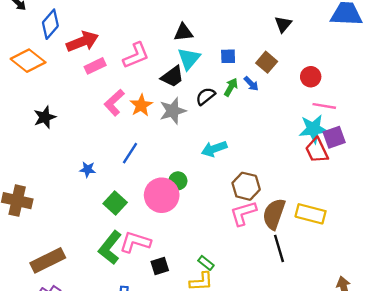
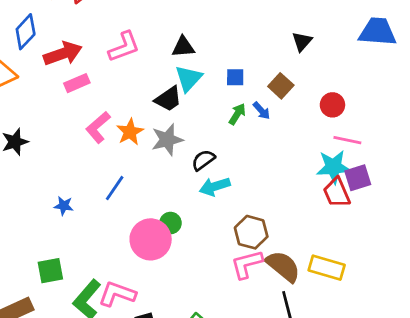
pink L-shape: (136, 55) -> (124, 47), moved
black semicircle: (206, 96) -> (203, 160), moved
green square: (115, 203) -> (50, 271), moved, turned 35
brown semicircle: (274, 214) -> (283, 266), turned 108

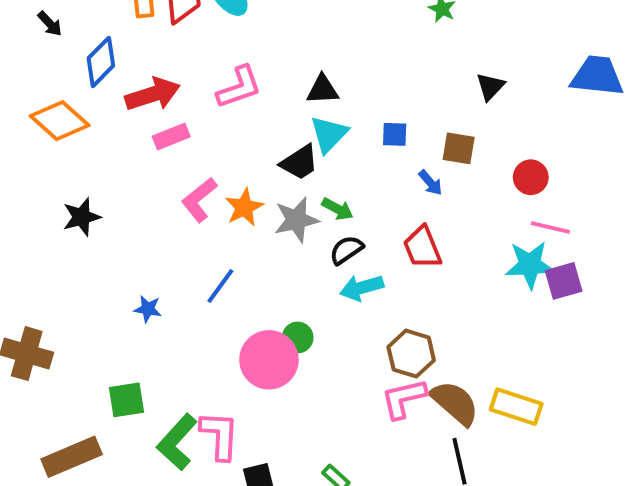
brown square: (281, 86) -> (459, 148), turned -35
green arrow: (237, 114) -> (338, 209), moved, turned 85
red trapezoid: (337, 193) -> (422, 247), moved
pink L-shape: (117, 294) -> (220, 435), turned 72

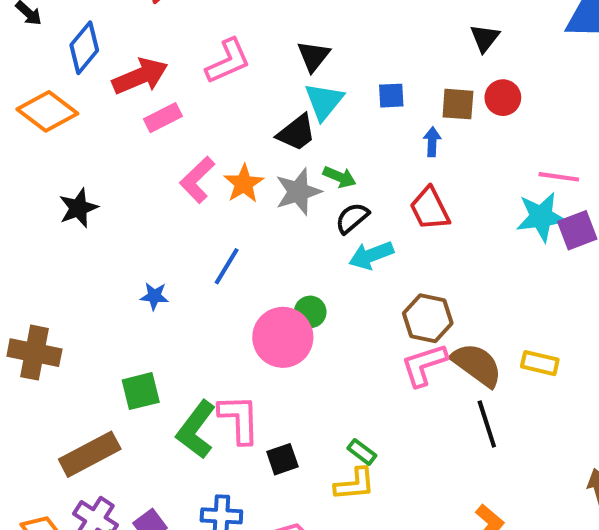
black triangle: (323, 90) -> (313, 56), turned -44
red circle: (531, 177) -> (503, 98), moved
blue arrow: (430, 183) -> (432, 142), turned -132
yellow rectangle: (516, 407) -> (540, 363), size x0.7

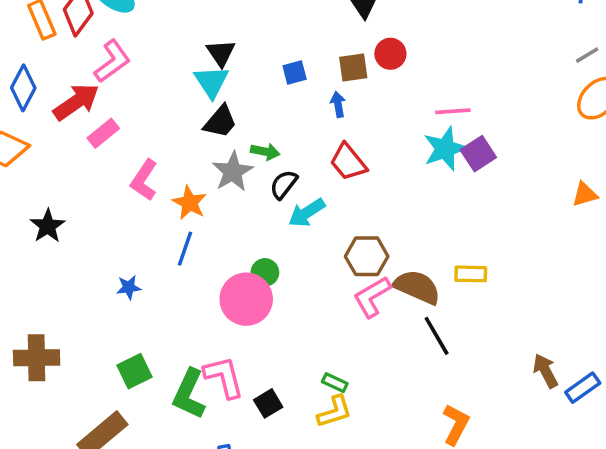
pink L-shape: (228, 61) -> (112, 61), moved
cyan triangle: (324, 101) -> (211, 82), moved
orange star: (244, 184) -> (190, 203), moved

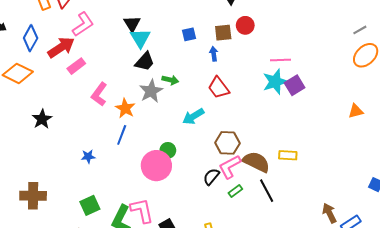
black triangle: (221, 53) -> (132, 24), moved
black semicircle: (284, 184) -> (211, 177), moved
green rectangle: (335, 383) -> (235, 191), moved, turned -64

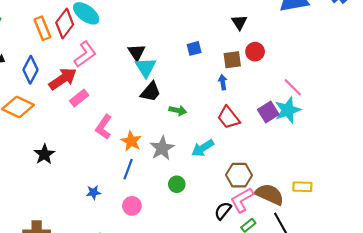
blue square: (189, 34) -> (194, 48), moved
pink line: (280, 60) -> (293, 87), turned 48
purple square: (295, 85) -> (268, 112), moved
gray star: (151, 91) -> (162, 148), moved
pink circle: (156, 166) -> (132, 206), moved, size x0.6

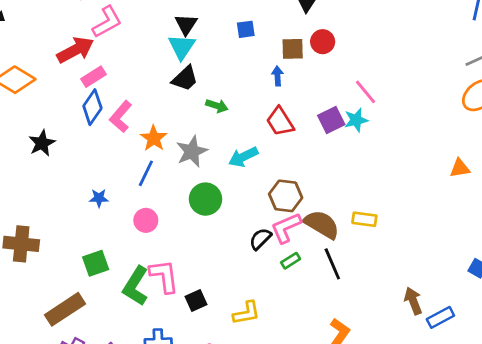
black triangle: (136, 52) -> (186, 24), moved
blue diamond: (31, 70) -> (92, 107), moved
cyan star: (288, 110) -> (356, 120), size x0.7
green circle: (177, 184) -> (205, 199), size x1.5

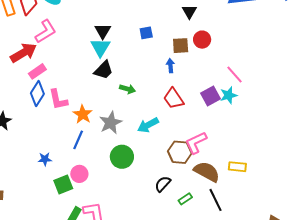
pink L-shape: (121, 117) -> (58, 100), turned -50
pink L-shape: (286, 228) -> (196, 143), moved
green square: (96, 263) -> (63, 184), moved

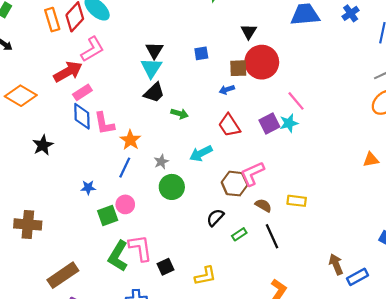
red circle: (202, 40) -> (262, 62), size x1.8
blue arrow: (170, 66) -> (227, 90), turned -104
blue diamond: (37, 94) -> (82, 116), turned -35
gray star: (111, 123) -> (161, 162), moved, size x0.6
brown semicircle: (207, 172) -> (263, 205), size x0.6

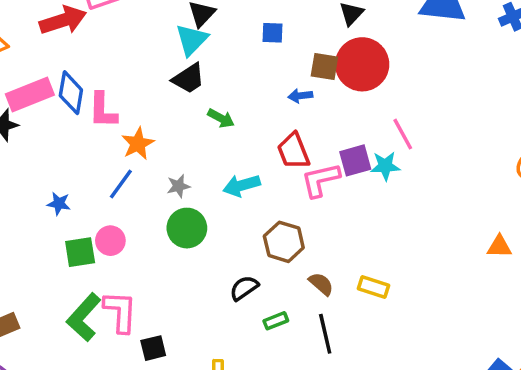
pink rectangle: (82, 92) -> (30, 94), moved, size x1.5
pink L-shape: (252, 174) -> (320, 180), moved

